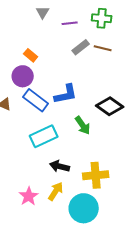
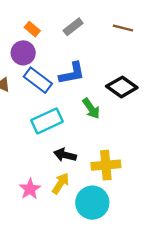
gray rectangle: (81, 47) -> (73, 27), moved
brown line: (103, 48) -> (123, 28), moved

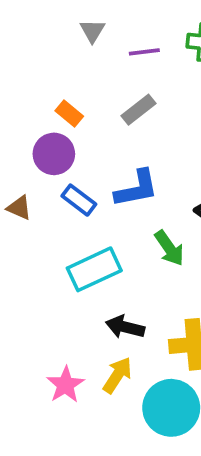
blue rectangle: (38, 80) -> (79, 200), size x0.7

